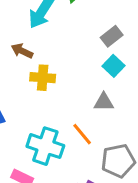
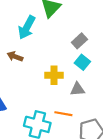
yellow cross: (43, 78) -> (54, 75), moved
orange line: (82, 134) -> (63, 114), turned -36

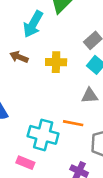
yellow cross: (54, 75) -> (56, 62), moved

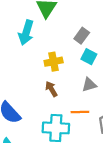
brown arrow: (19, 57) -> (51, 89), moved, turned 49

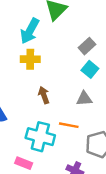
yellow cross: (54, 62) -> (30, 59), moved

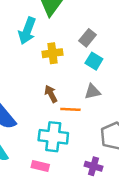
yellow cross: (30, 59) -> (53, 53), moved
orange line: (69, 125) -> (70, 109), moved

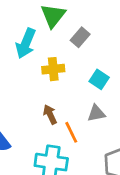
gray rectangle: (87, 38) -> (80, 37), moved
orange line: (70, 109) -> (71, 132), turned 60

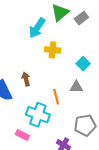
gray rectangle: (80, 37) -> (81, 18), moved
brown arrow: (50, 114) -> (26, 79), moved

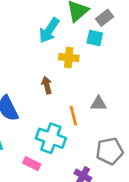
cyan square: (83, 64) -> (95, 38), moved, turned -32
brown arrow: (26, 79) -> (47, 85), moved

